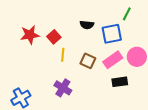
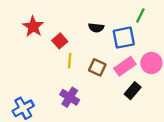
red star: (30, 35) -> (33, 27), moved, turned -30
black rectangle: (120, 82) -> (133, 91), turned -42

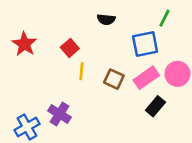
red star: (33, 27) -> (24, 44), moved
black semicircle: (96, 28) -> (106, 19), moved
purple cross: (70, 97) -> (59, 114), moved

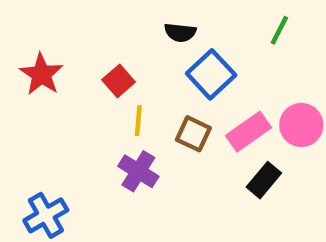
blue square: (145, 44) -> (211, 74), moved, turned -32
purple cross: (59, 114) -> (138, 171), moved

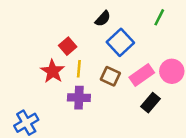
black semicircle: (180, 32) -> (103, 19), turned -54
red star: (41, 74) -> (53, 71), moved
purple cross: (138, 171) -> (79, 98), turned -30

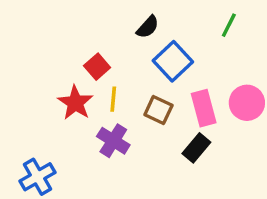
pink rectangle: (142, 75) -> (204, 108), turned -70
purple cross: (79, 98) -> (113, 141), turned 30
black rectangle: (150, 103) -> (196, 148), moved

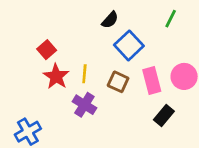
red square: (97, 67) -> (47, 50), moved
black rectangle: (196, 148) -> (164, 115), moved

